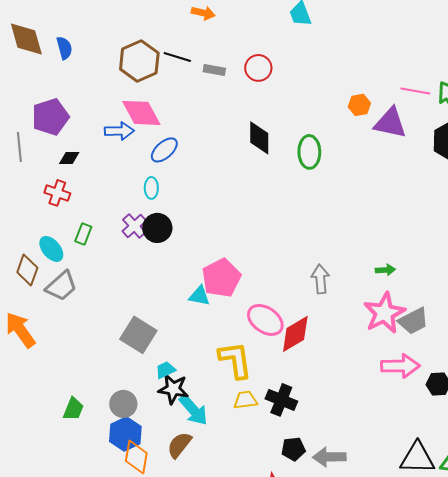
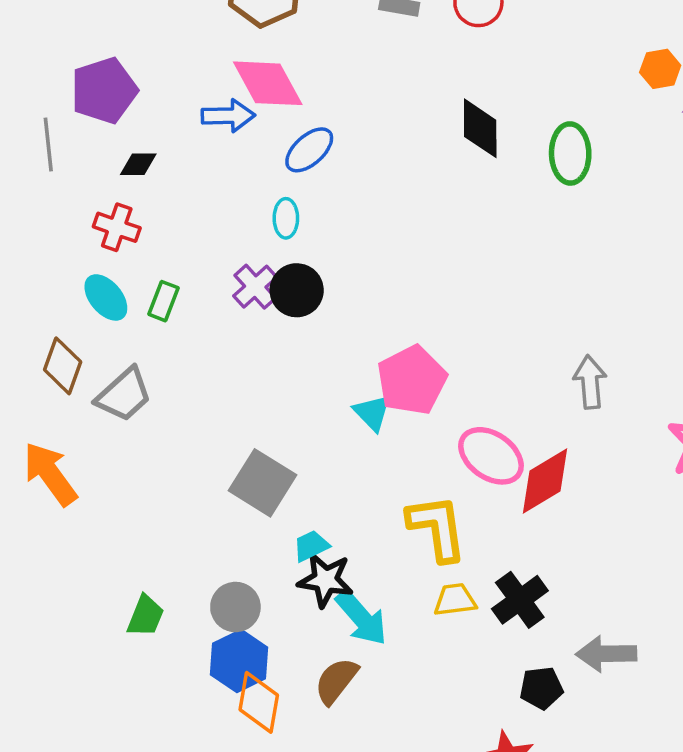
cyan ellipse: (51, 249) -> (106, 297), moved
cyan triangle: (199, 296) -> (372, 413), turned 35
black cross: (281, 400) -> (520, 600), turned 32
gray arrow: (329, 457) -> (606, 654), moved

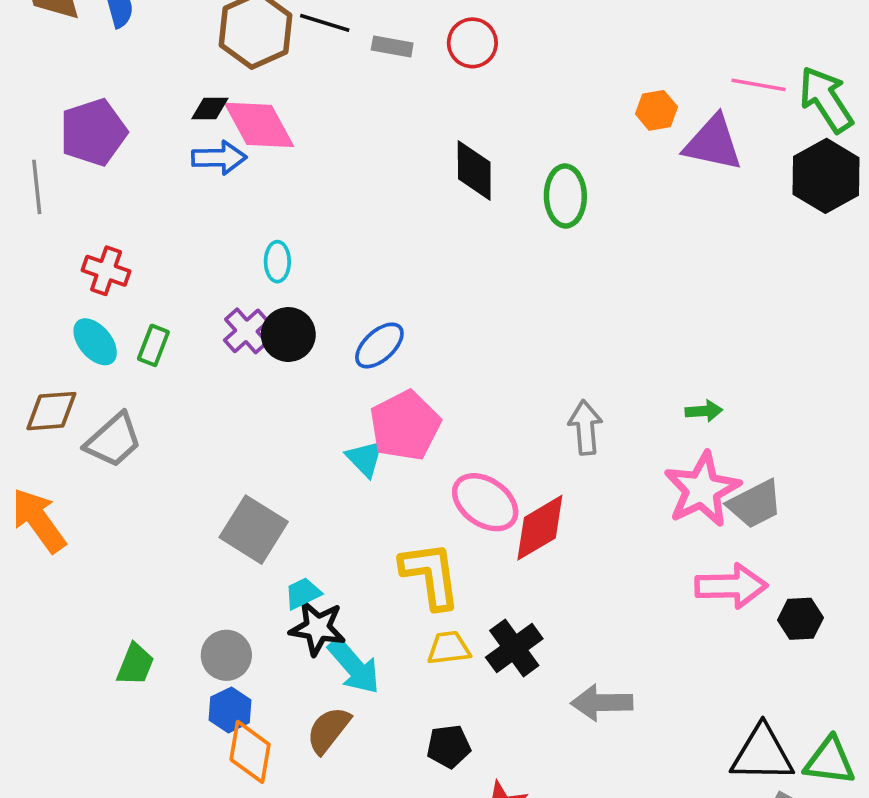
blue ellipse: (309, 150) -> (379, 345), moved
black diamond: (138, 164) -> (210, 109), moved
brown diamond: (63, 366) -> (51, 411), turned 66
blue hexagon: (239, 661) -> (230, 710), size x0.7
black pentagon: (541, 688) -> (449, 746), moved

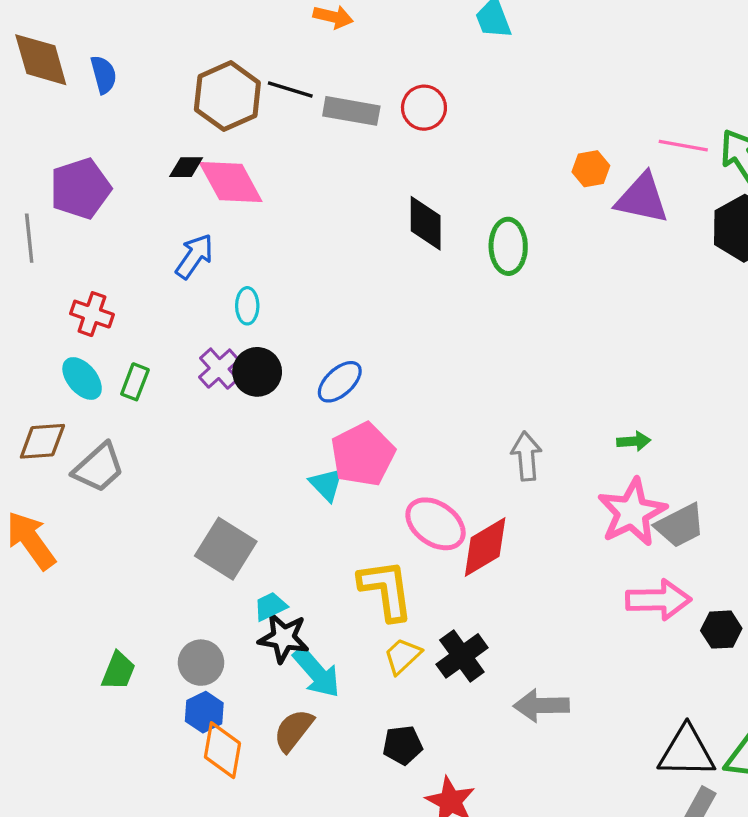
gray rectangle: (392, 47) -> (351, 111), size x1.5
blue arrow: (219, 158) -> (194, 256), moved, turned -54
yellow trapezoid: (449, 648) -> (402, 656), turned -36

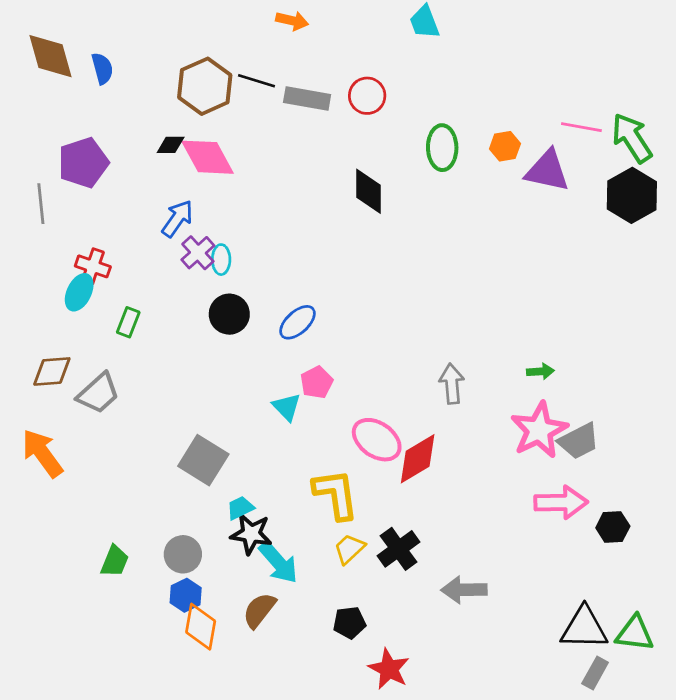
green ellipse: (508, 246) -> (442, 148), moved
purple cross: (219, 369) -> (198, 253), moved
cyan ellipse: (82, 378) -> (79, 292), moved, turned 66
pink pentagon: (363, 454) -> (317, 382), size x0.6

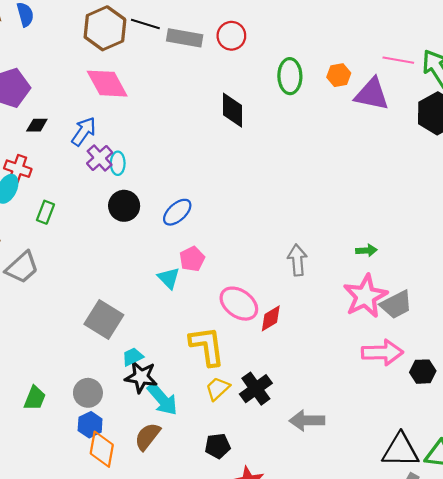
black diamond: (171, 145) -> (37, 125), moved
red diamond: (418, 459) -> (271, 318), size x0.7

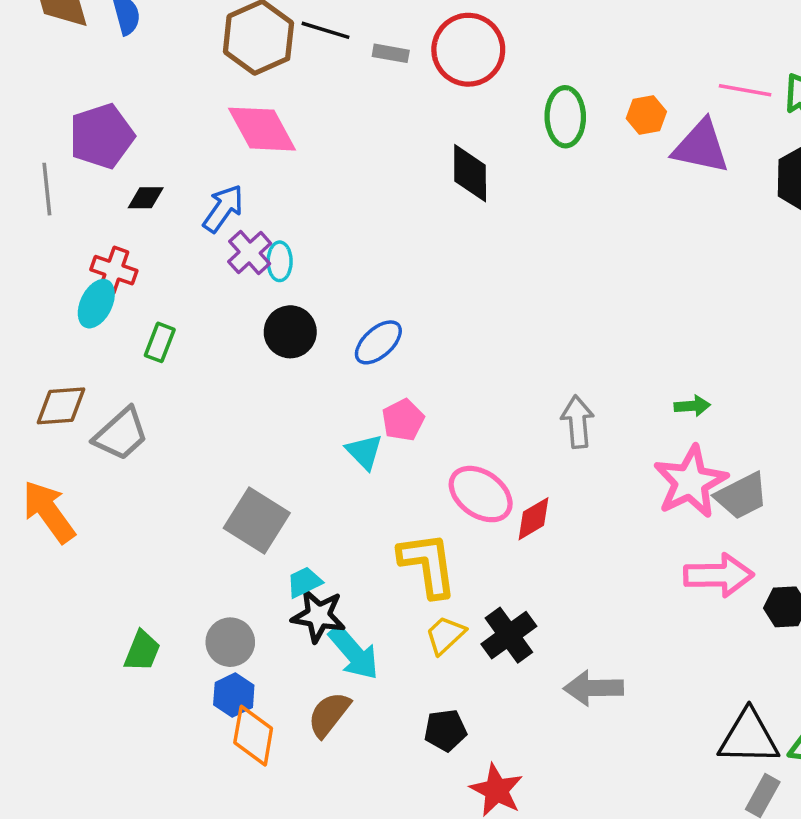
red circle: (231, 36) -> (468, 50), size x1.5
gray rectangle: (185, 38) -> (391, 53), size x0.6

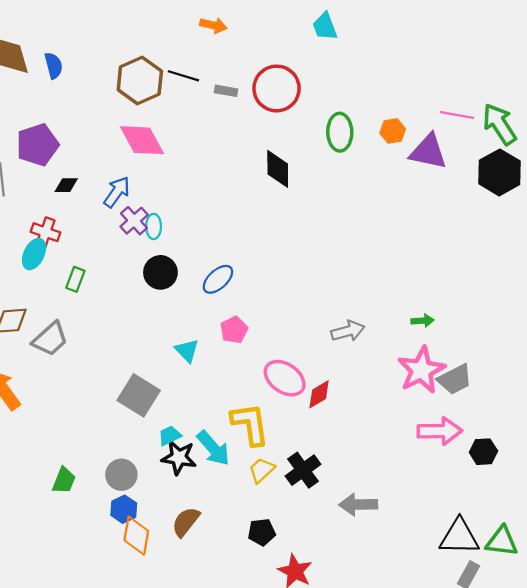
gray arrow: (578, 422) -> (348, 331), turned 80
cyan triangle: (364, 452) -> (187, 351), moved
cyan arrow: (354, 653) -> (213, 448), moved

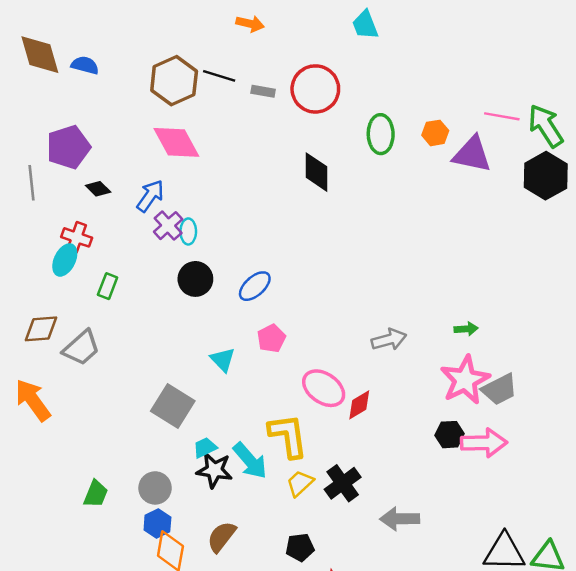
blue semicircle: (54, 66) -> (85, 65), turned -60
black diamond: (66, 185) -> (98, 189), turned 45
black hexagon: (483, 452) -> (450, 435), moved

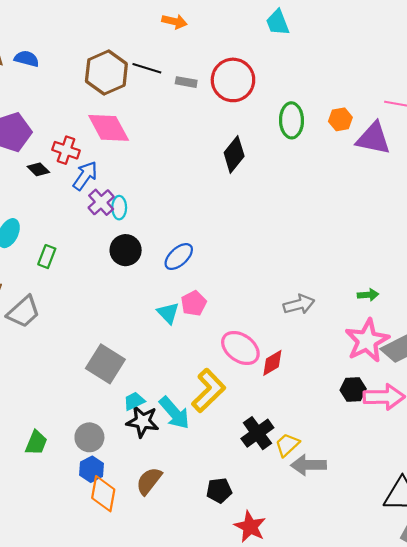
black diamond: (317, 172) -> (234, 154), turned 39
red cross: (77, 237) -> (66, 150), moved
cyan triangle: (223, 360) -> (168, 313), moved
yellow L-shape: (288, 436) -> (209, 391), turned 54
yellow trapezoid: (300, 483) -> (287, 445), moved

